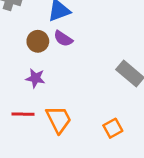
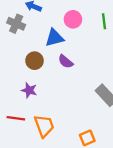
purple semicircle: (63, 39) -> (66, 62), moved

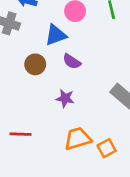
purple star: (29, 90) -> (65, 98), moved
orange trapezoid: (44, 126) -> (78, 139), moved, turned -80

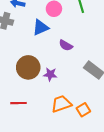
purple semicircle: (72, 61) -> (66, 45), moved
brown circle: (35, 64) -> (28, 67), moved, size x1.5

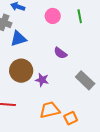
blue triangle: (41, 27) -> (18, 39), moved

